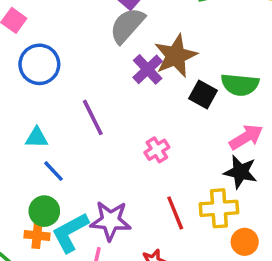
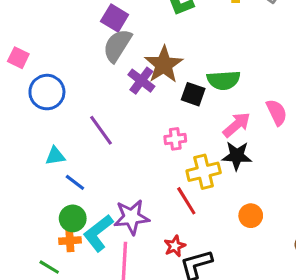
pink cross: (157, 150) -> (175, 139), moved, turned 35
yellow cross: (219, 208) -> (204, 172), moved

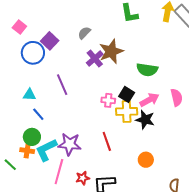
purple square: (115, 18) -> (50, 41), moved
gray semicircle: (117, 45) -> (84, 33), size x0.6
black square: (193, 94) -> (127, 94), moved
yellow cross: (204, 172) -> (127, 111), moved
red star: (175, 246) -> (83, 178), moved

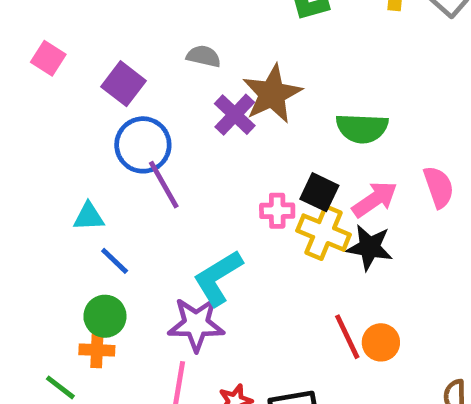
gray semicircle: (84, 33) -> (204, 56), turned 64
blue circle: (33, 53) -> (143, 145), moved
yellow cross: (127, 111) -> (324, 233), turned 30
red line: (107, 141) -> (347, 337), moved
cyan L-shape: (46, 150) -> (218, 278), moved

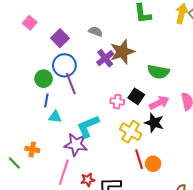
cyan triangle: (89, 217) -> (55, 117), moved
yellow cross: (324, 233) -> (131, 132), moved
blue line: (115, 261) -> (46, 101), moved, turned 48
green circle: (105, 316) -> (44, 79), moved

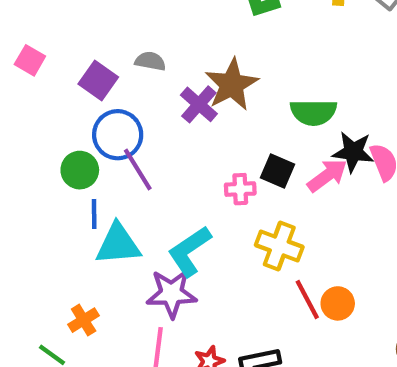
gray semicircle: (96, 32) -> (150, 61), moved
cyan triangle: (55, 117) -> (118, 244), size x1.6
black star: (154, 123) -> (353, 152), moved
orange cross: (32, 149) -> (84, 320), turned -32

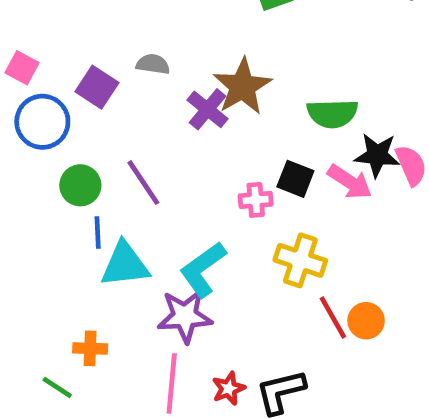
blue circle: (118, 135) -> (42, 122), moved
pink arrow: (327, 175) -> (350, 182), turned 72
orange cross: (84, 320) -> (90, 348), turned 36

